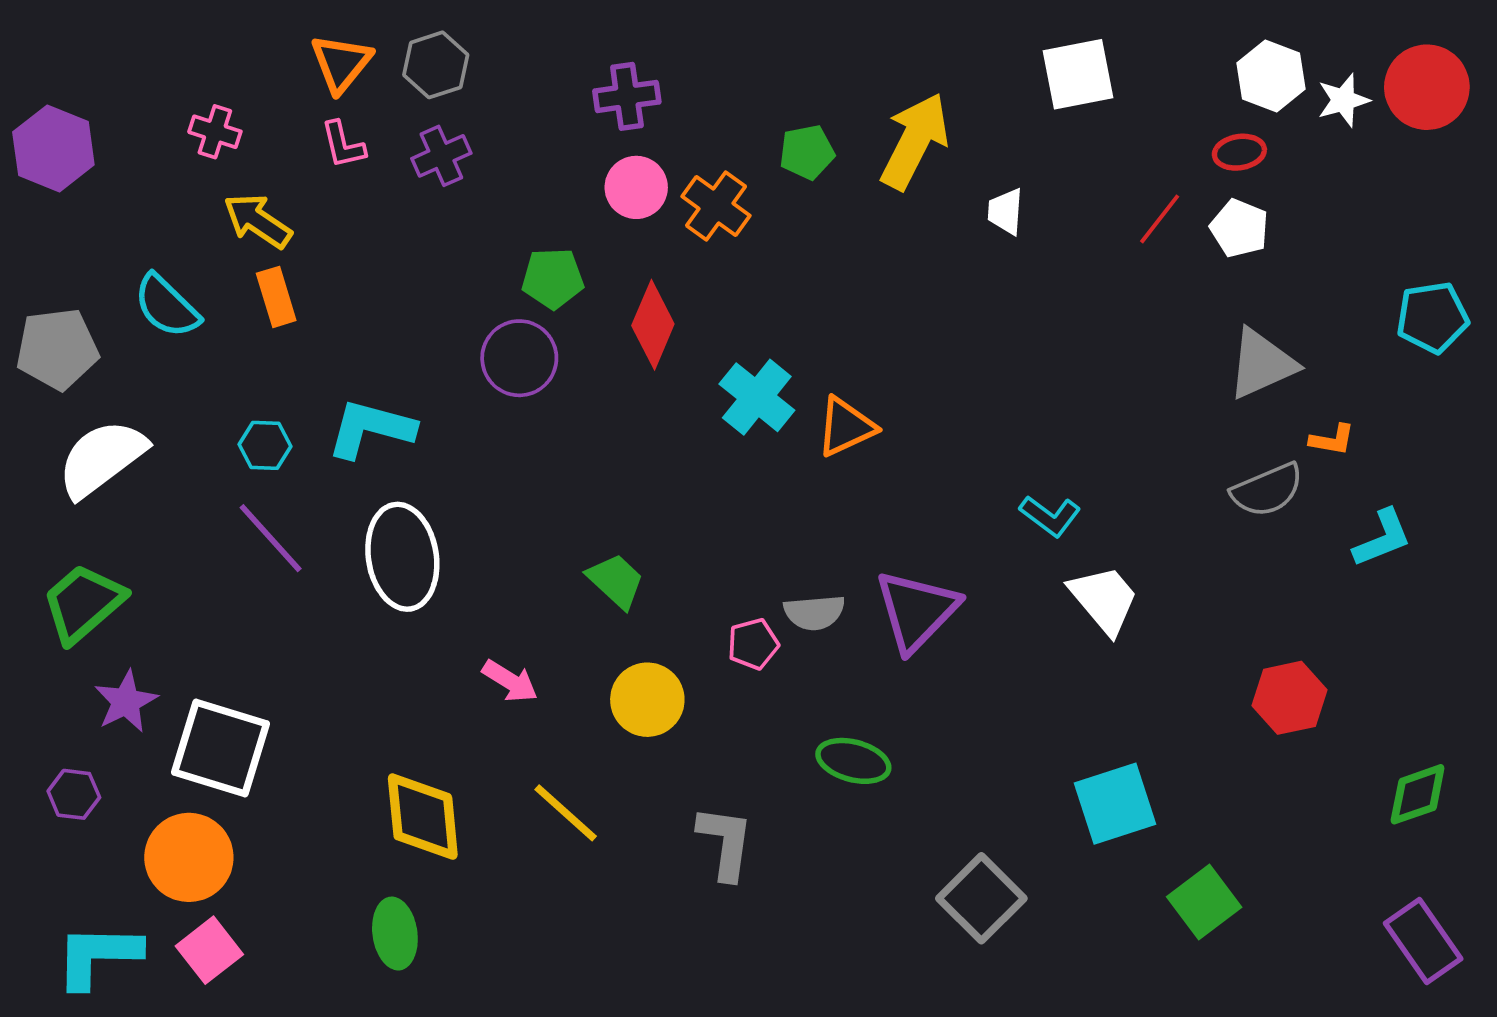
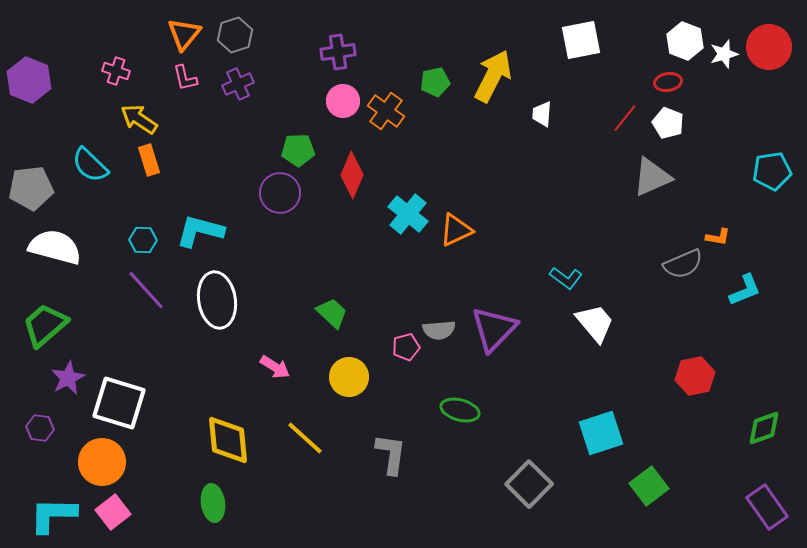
gray triangle: (1262, 364) -> (652, 177), moved
white semicircle: (102, 458) -> (55, 247), turned 52

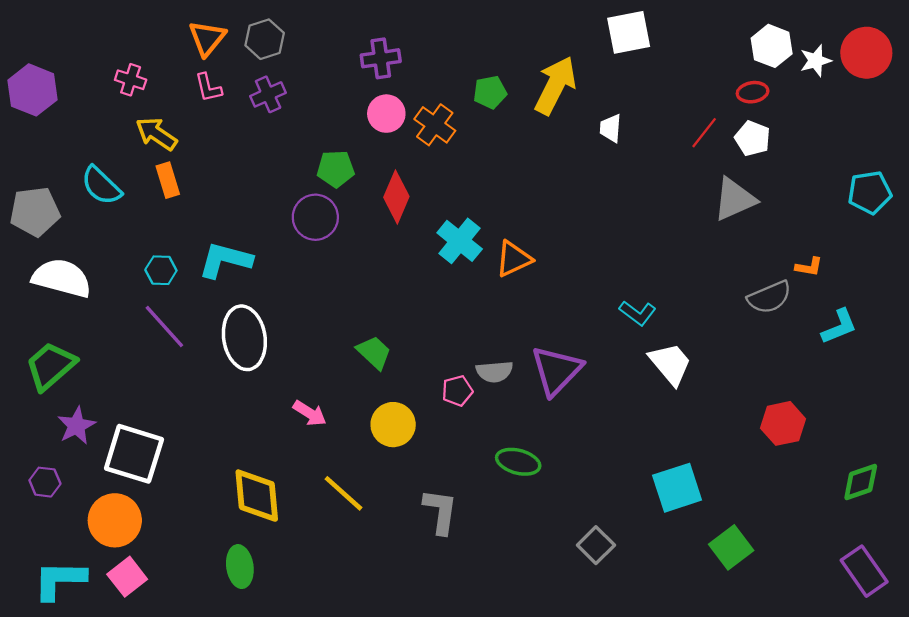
white square: (581, 40) -> (629, 32), moved
gray square: (529, 484) -> (596, 545), size x0.7

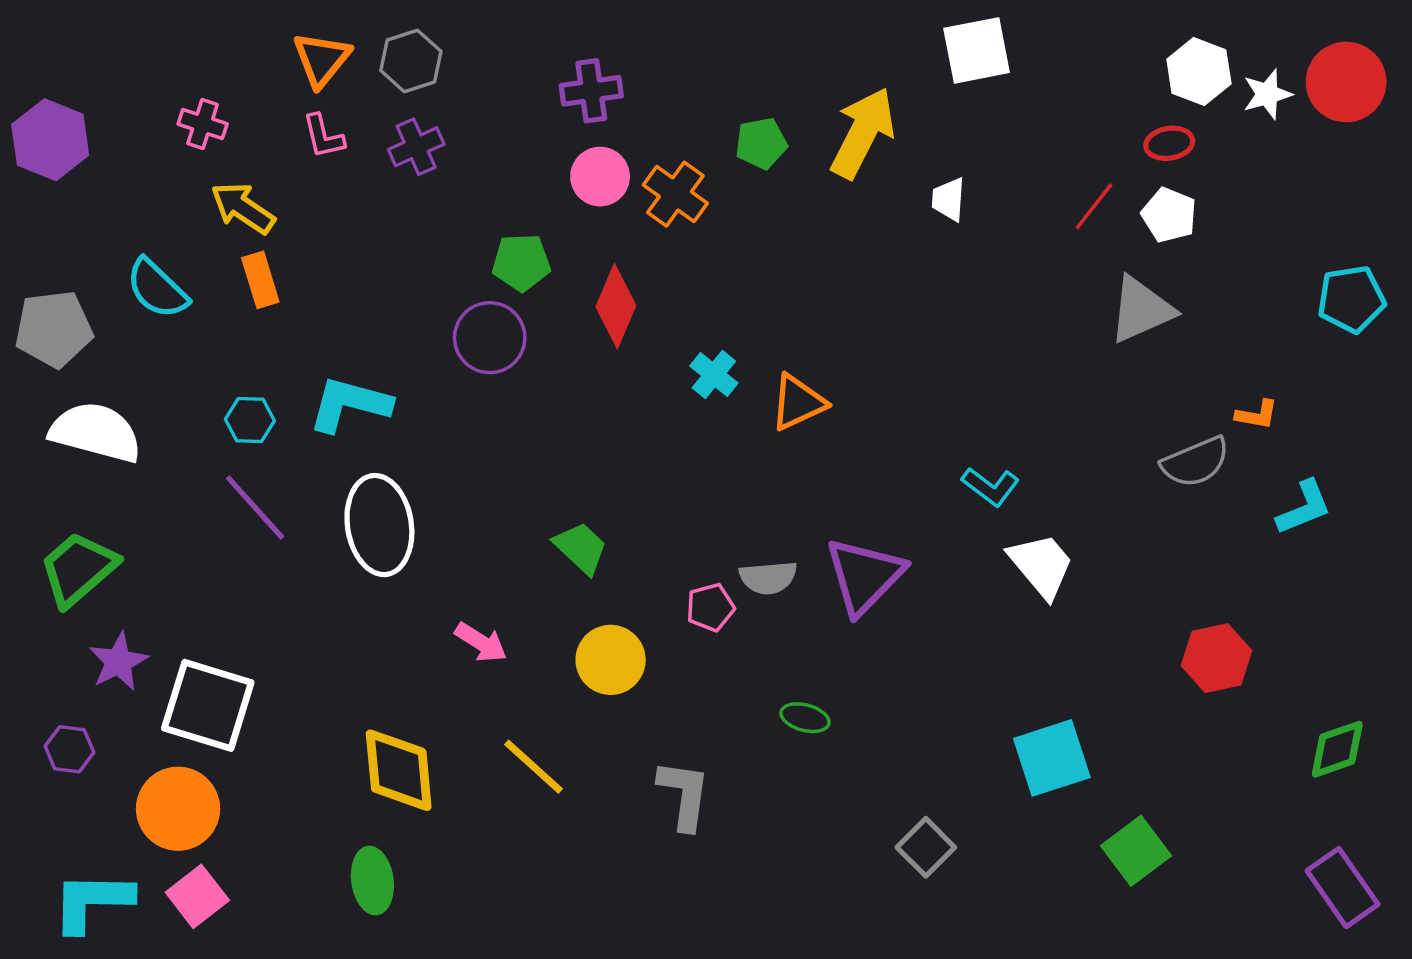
cyan cross: (460, 241) -> (714, 374), size x0.7
green ellipse: (518, 462) -> (805, 718), size x0.7

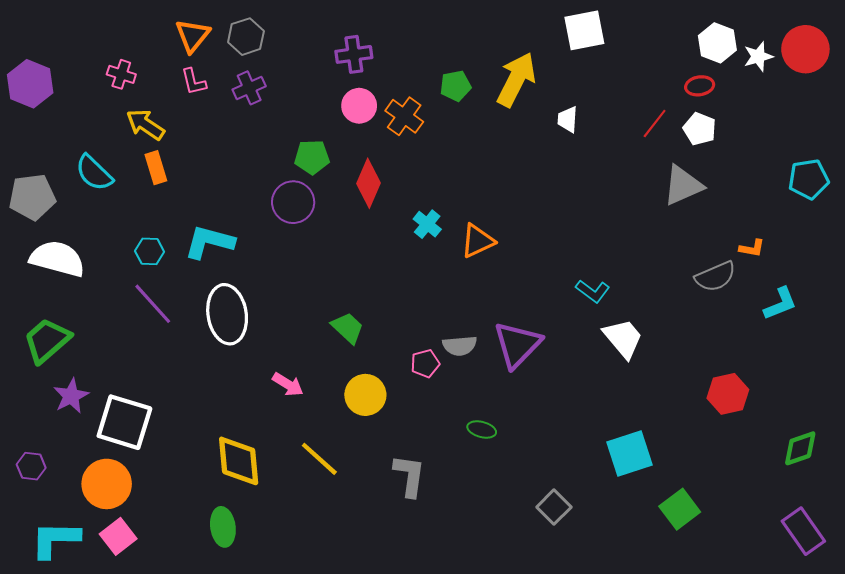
purple hexagon: (69, 749) -> (31, 466), moved

